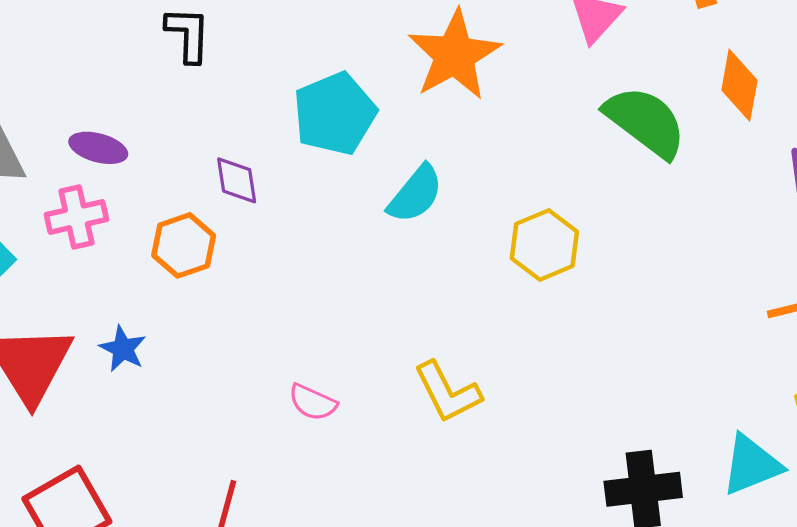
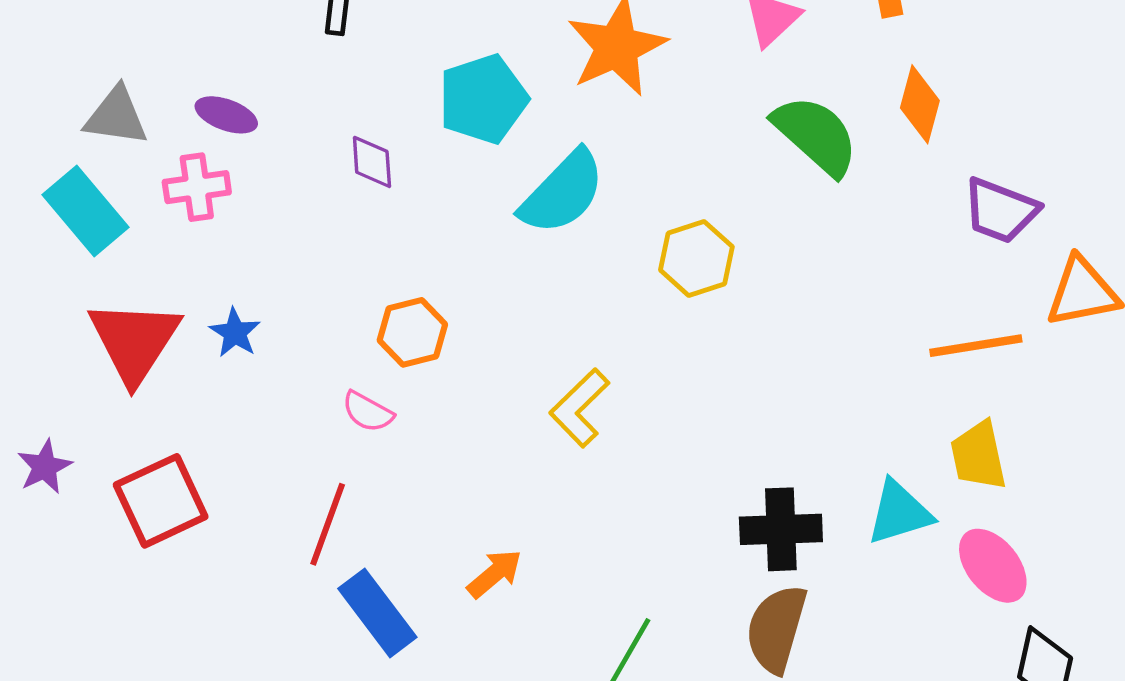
cyan semicircle: (415, 194) -> (563, 192), size x1.4
orange hexagon: (184, 245) -> (412, 332), moved
yellow L-shape: (447, 392) -> (579, 408), turned 68
pink semicircle: (313, 402) -> (368, 412), moved

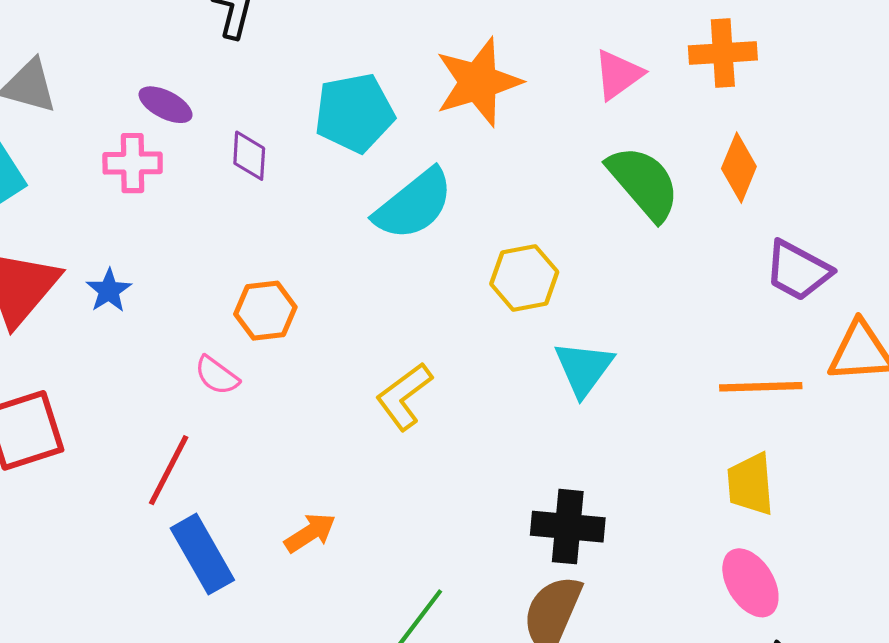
purple ellipse: (226, 115) -> (166, 105), moved
pink cross: (197, 187) -> (133, 163), moved
cyan triangle: (899, 513) -> (584, 368), moved, turned -44

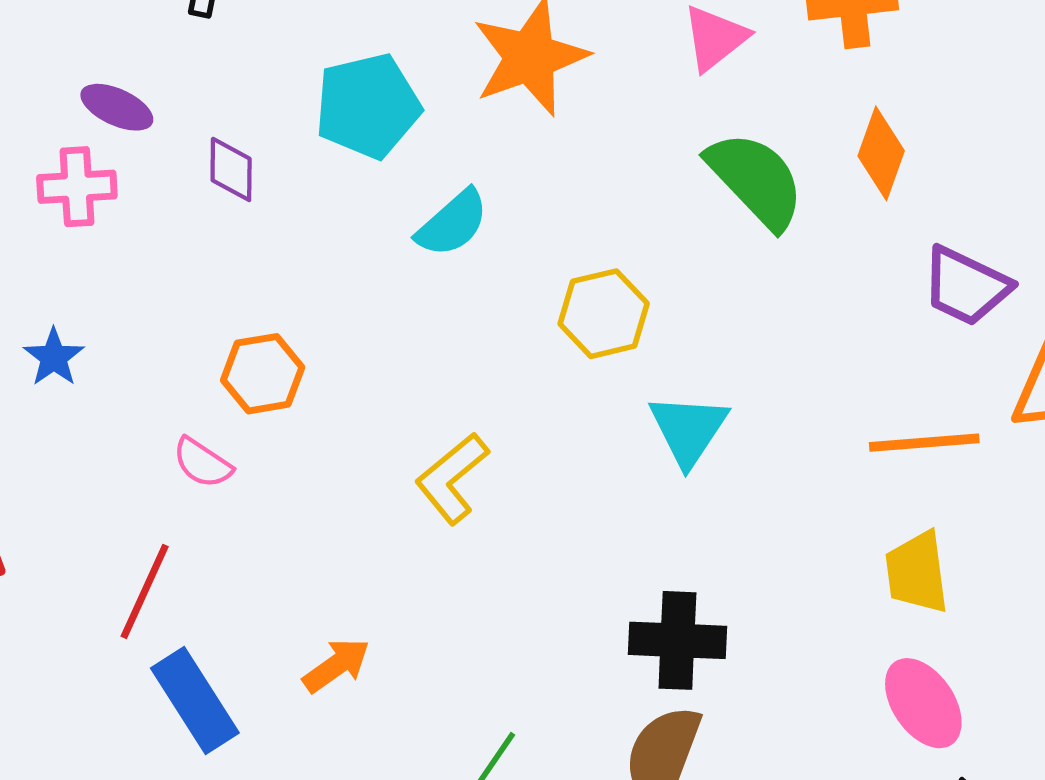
cyan semicircle: (414, 204) -> (452, 223), size x0.7

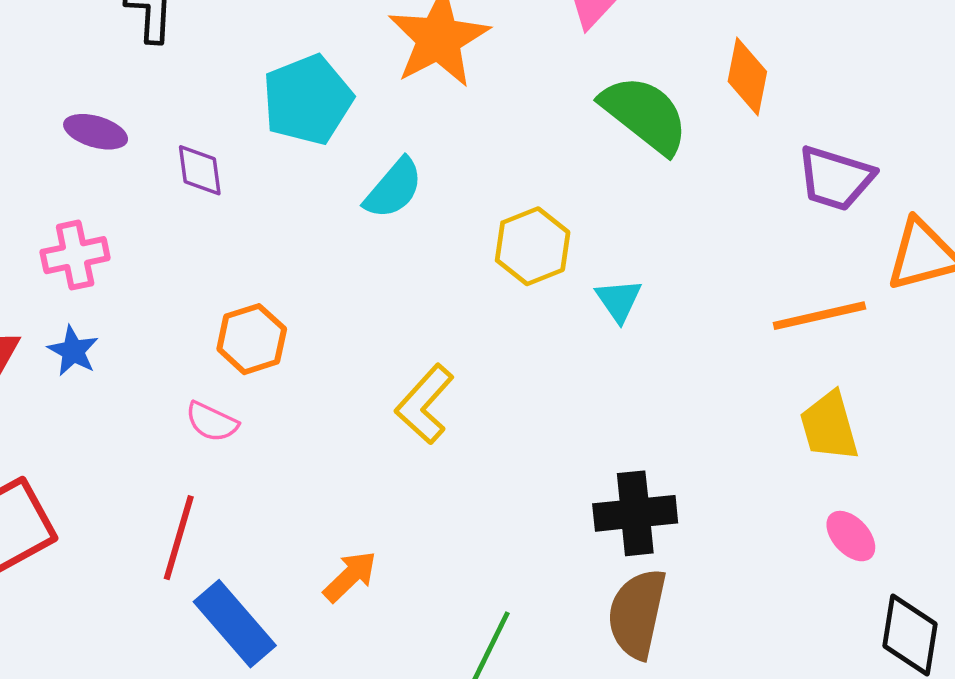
pink cross: (77, 187) -> (75, 255), moved
cyan triangle: (688, 430) -> (619, 300), moved, size x0.7
pink ellipse: (923, 703) -> (851, 536), size x0.7

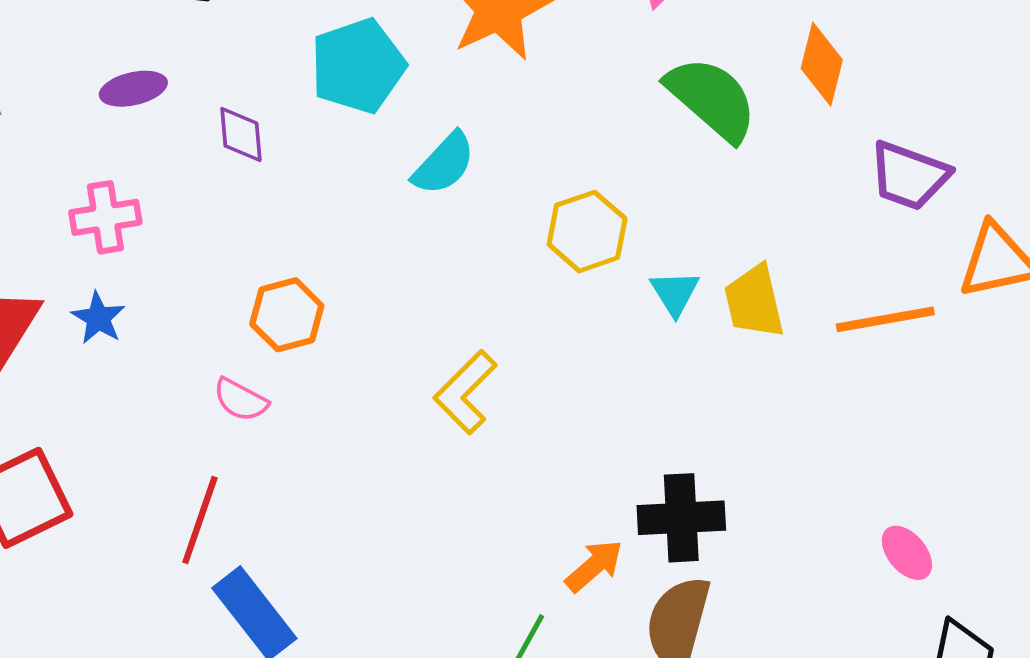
purple ellipse: (96, 132) -> (133, 89), turned -32
yellow trapezoid: (829, 426) -> (754, 302), moved
orange arrow: (350, 577) -> (594, 566), moved

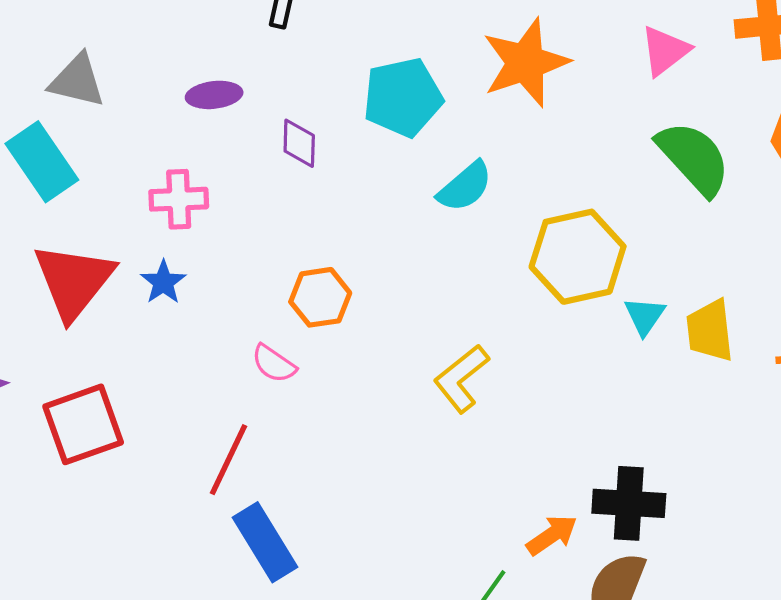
yellow hexagon: (587, 232) -> (578, 257), size x1.4

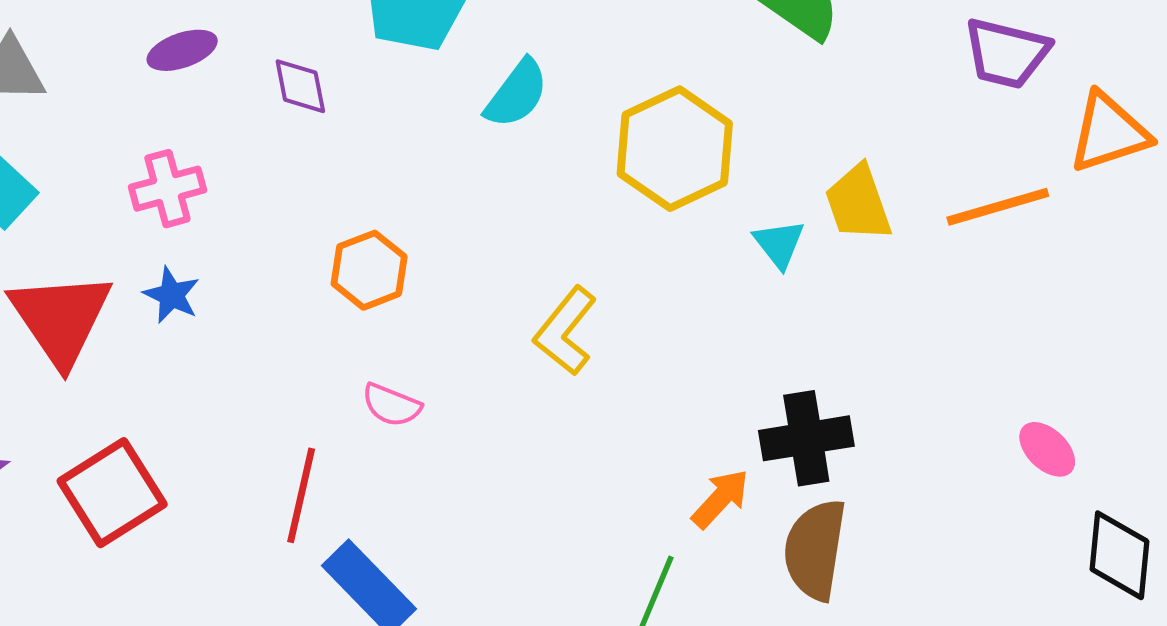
cyan triangle: (645, 316) -> (779, 244), moved
pink semicircle: (274, 364) -> (391, 405), moved

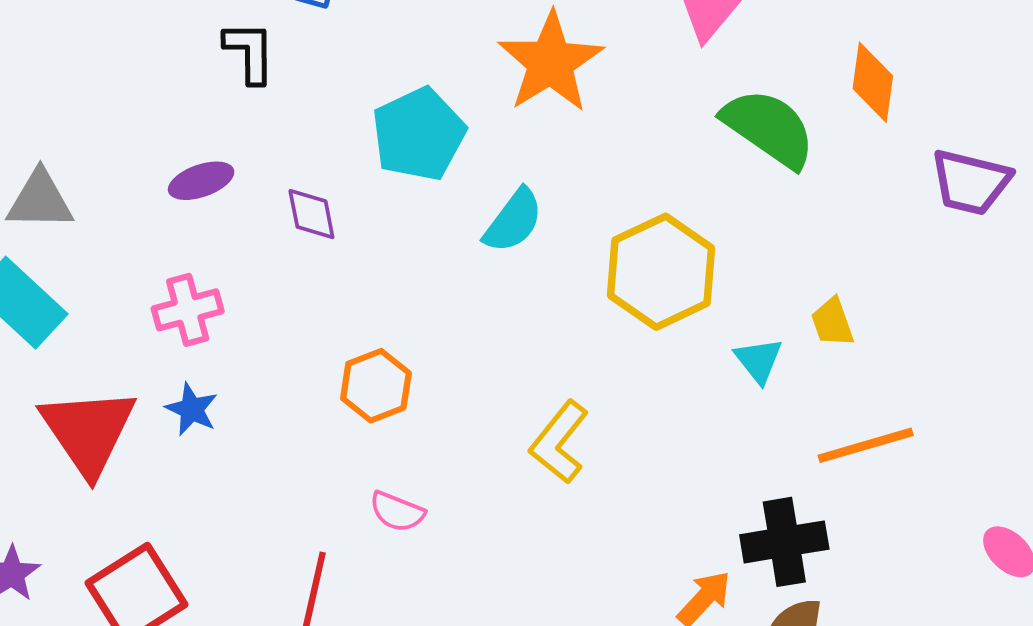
yellow trapezoid: (858, 203) -> (832, 322), size x0.7
orange line: (998, 207) -> (866, 445), moved

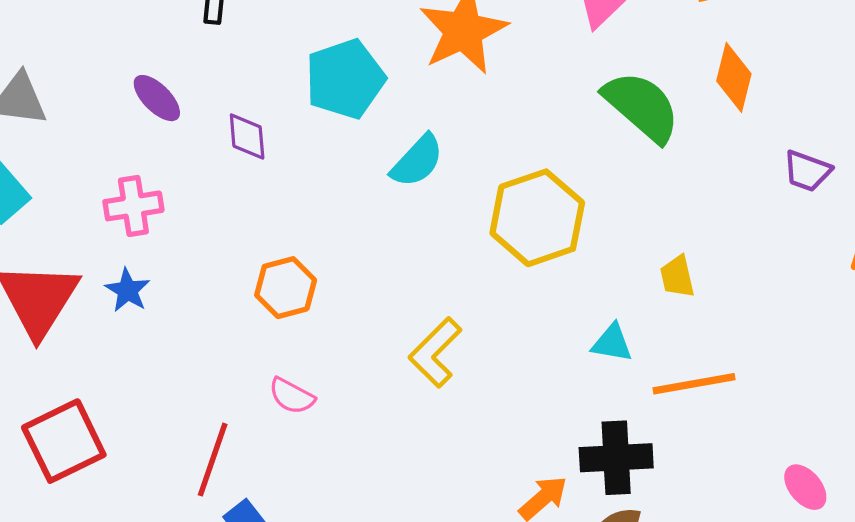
purple ellipse: (201, 181) -> (157, 98), turned 58
purple trapezoid: (971, 182) -> (807, 171), size x0.7
cyan triangle: (759, 360) -> (612, 343), moved, turned -48

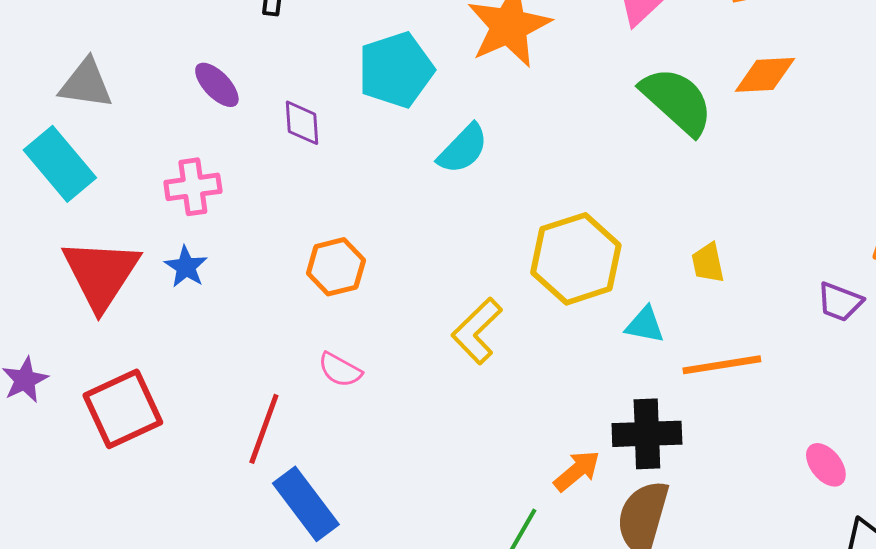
orange diamond: (734, 77) -> (765, 75), turned 72
purple trapezoid: (807, 171) -> (840, 302), moved
yellow hexagon: (537, 218) -> (576, 259), moved

